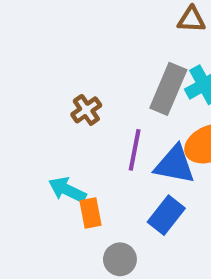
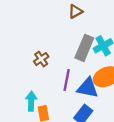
brown triangle: (191, 19) -> (75, 11), moved, turned -32
cyan arrow: (67, 190) -> (31, 101), turned 66

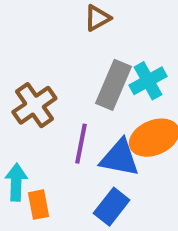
brown cross: (41, 59) -> (34, 105), size x1.5

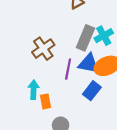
blue triangle: (120, 158) -> (89, 64), moved
blue rectangle: (112, 207) -> (92, 91), moved

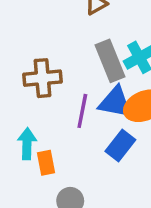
gray rectangle: (85, 38) -> (110, 61), turned -45
brown cross: (43, 49) -> (43, 78), turned 30

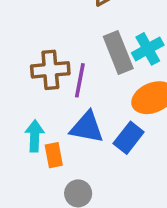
blue triangle: (115, 102) -> (87, 127), moved
purple line: (82, 111) -> (80, 80), moved

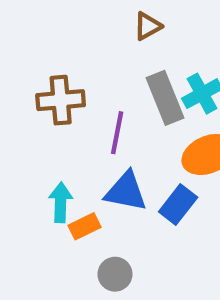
brown cross: (50, 70) -> (61, 100), moved
orange rectangle: (54, 155) -> (85, 226), turned 75

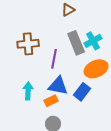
orange rectangle: (85, 226) -> (51, 101), moved

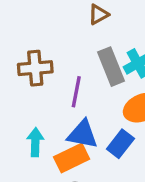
orange rectangle: (51, 101) -> (72, 158), size x1.5

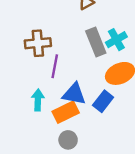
purple line: (76, 92) -> (55, 66), moved

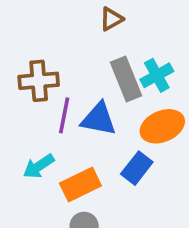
blue triangle: (74, 94) -> (99, 119), moved
cyan arrow: (38, 100) -> (39, 166), turned -125

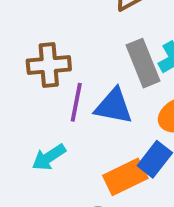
orange rectangle: (80, 184) -> (125, 177), moved

